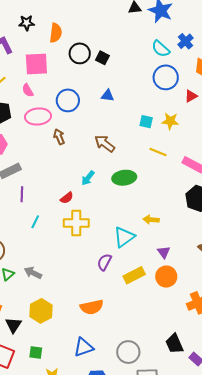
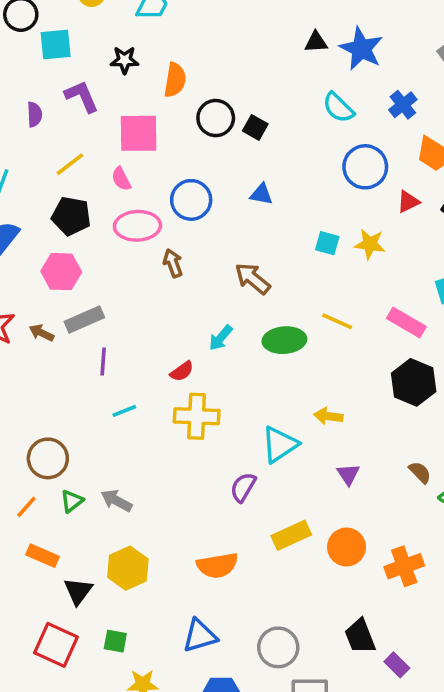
cyan semicircle: (161, 49) -> (338, 108), moved
yellow line: (158, 152) -> (337, 321), moved
cyan line: (35, 222) -> (124, 411), turned 40
yellow rectangle: (134, 275) -> (291, 535), moved
orange circle: (166, 277) -> (346, 547), moved

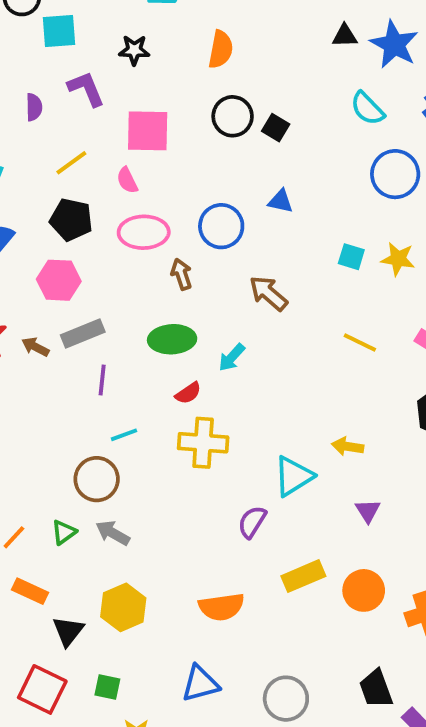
orange semicircle: (175, 80) -> (221, 49), moved
blue circle: (191, 200) -> (221, 226), moved
green ellipse: (284, 340) -> (172, 339), moved
brown circle: (48, 458) -> (97, 479), moved

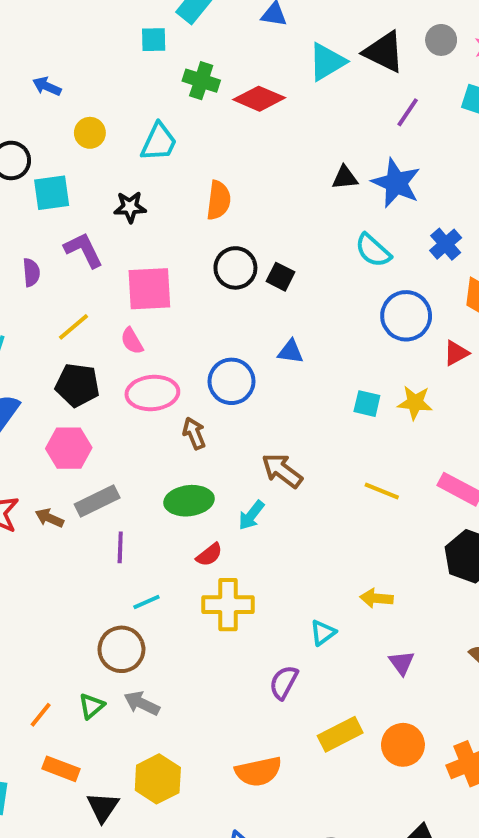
brown arrow: (268, 293) -> (282, 471), moved
cyan triangle: (293, 476) -> (323, 633), size x0.6

